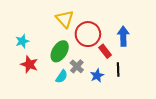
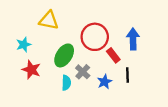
yellow triangle: (65, 19) -> (49, 20), moved, turned -36
cyan semicircle: (62, 77) -> (66, 83), turned -32

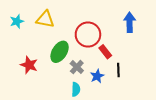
blue arrow: (133, 39) -> (130, 22), moved
cyan star: (24, 44) -> (17, 21), moved
cyan semicircle: (66, 83) -> (76, 89), moved

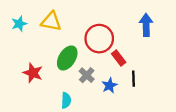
cyan semicircle: (76, 89) -> (66, 100), moved

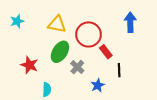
yellow triangle: (51, 21) -> (57, 24), moved
blue star: (110, 85) -> (98, 85), moved
cyan semicircle: (66, 100) -> (47, 89), moved

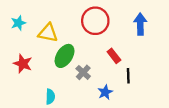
yellow triangle: (57, 24) -> (48, 33), moved
red circle: (88, 34) -> (95, 21), moved
red star: (29, 65) -> (23, 64), moved

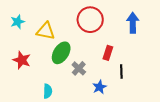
red rectangle: (114, 56) -> (108, 53), turned 56

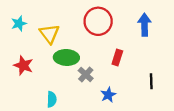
yellow triangle: (46, 31) -> (49, 34), turned 42
green ellipse: (61, 53) -> (66, 57), turned 60
black line: (121, 71) -> (151, 81), moved

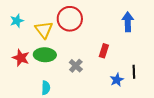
red circle: (98, 21) -> (70, 19), moved
green ellipse: (66, 57) -> (45, 55), moved
blue star: (108, 95) -> (117, 80), moved

